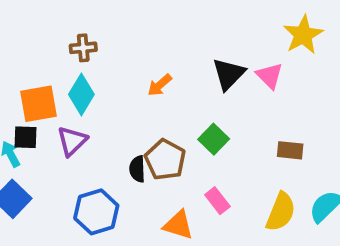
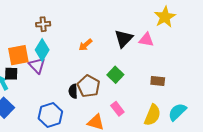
pink triangle: (270, 76) -> (146, 40), turned -35
purple triangle: (72, 141) -> (37, 65), moved, turned -30

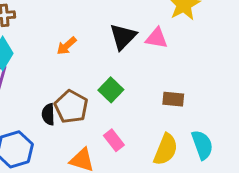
cyan semicircle: (177, 112) -> (202, 145), turned 114

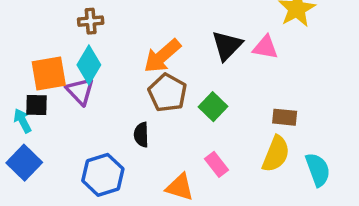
orange arrow: (67, 46) -> (162, 56), size x1.6
brown pentagon: (71, 107) -> (168, 93), moved
yellow semicircle: (166, 149) -> (276, 154), moved

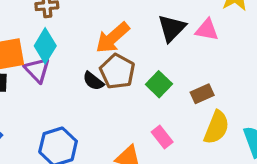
brown rectangle: (285, 117) -> (202, 94), moved, turned -30
black semicircle: (141, 135) -> (93, 81), moved, turned -50

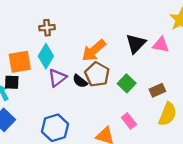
purple triangle: (37, 70) -> (57, 78), moved, turned 36

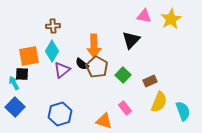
pink triangle: (161, 45) -> (144, 16), moved
orange arrow: (94, 50) -> (94, 46), turned -50
black semicircle: (80, 81) -> (82, 64), moved

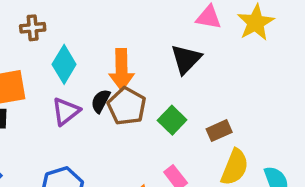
brown cross: (53, 26) -> (33, 28), moved
cyan diamond: (52, 51) -> (64, 64), moved
black semicircle: (82, 64) -> (101, 101), turned 80

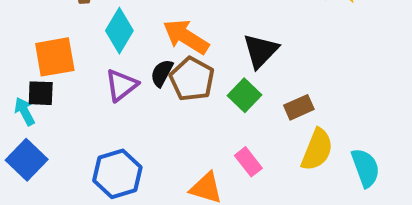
black triangle: (186, 59) -> (261, 51), moved
orange arrow: (122, 70) -> (186, 37), turned 123

